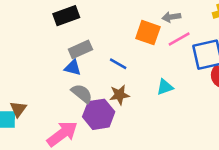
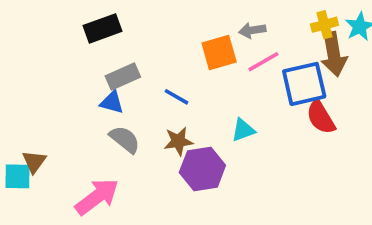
orange square: (148, 33) -> (219, 52), turned -35
purple hexagon: (99, 114) -> (202, 169), moved

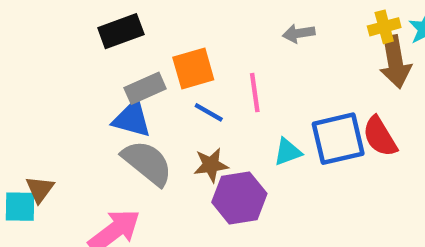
orange square: (219, 52) -> (193, 68), moved
pink line: (263, 62) -> (255, 93), moved, turned -68
blue square: (304, 84) -> (338, 139), moved
blue triangle: (112, 102) -> (132, 119), size x1.4
gray semicircle: (125, 139) -> (147, 163), size x1.4

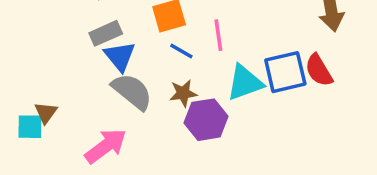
gray rectangle: (145, 88) -> (106, 33), moved
blue triangle: (132, 119) -> (120, 56), turned 36
cyan triangle: (288, 152) -> (245, 83), size x1.6

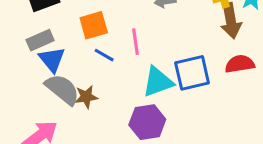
red semicircle: (319, 70) -> (240, 64), moved, turned 112
brown star: (183, 93) -> (86, 97), moved
purple hexagon: (206, 120) -> (147, 122), moved

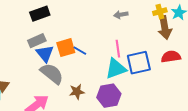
orange square: (94, 25) -> (66, 48), moved
pink line: (135, 42) -> (118, 49), moved
brown star: (86, 97) -> (77, 92), moved

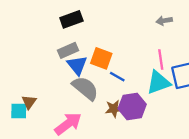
orange square: (66, 48) -> (101, 58), turned 36
blue line: (80, 51) -> (117, 77), moved
purple hexagon: (109, 96) -> (132, 106), moved

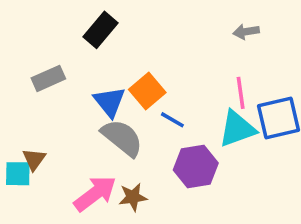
black rectangle: (71, 19) -> (101, 30), turned -30
gray rectangle: (68, 50) -> (48, 78), moved
orange square: (101, 58) -> (147, 91), turned 30
brown star: (114, 109) -> (133, 197), moved

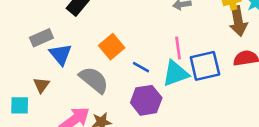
blue triangle: (109, 102) -> (61, 54), moved
blue line: (172, 120) -> (141, 67), moved
brown triangle: (34, 159) -> (41, 85), moved

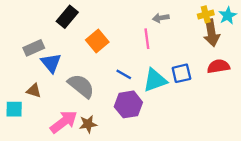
orange square: (112, 47) -> (97, 41), moved
pink line: (178, 48) -> (147, 39), moved
blue square: (205, 66) -> (181, 73), size x0.7
brown triangle: (41, 85) -> (34, 91), turned -49

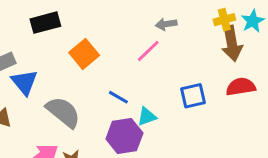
black rectangle: (67, 17) -> (45, 23), turned 35
pink line: (147, 39) -> (148, 51), turned 54
cyan triangle: (155, 80) -> (147, 117), moved, size x0.6

